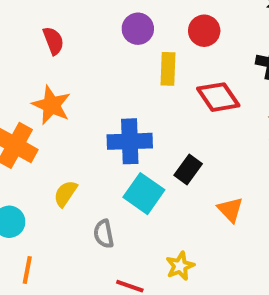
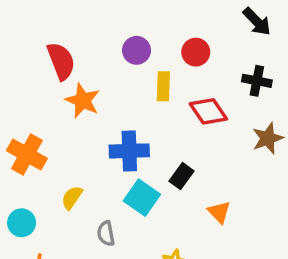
red semicircle: (53, 41) -> (61, 61), size x1.5
orange star: (51, 105) -> (83, 101), moved

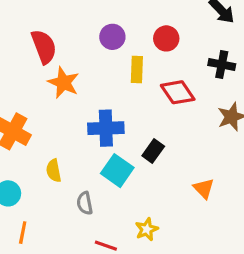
yellow semicircle: (72, 198) -> (54, 171), turned -45
orange triangle: (219, 212) -> (204, 189), moved

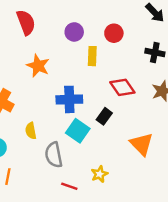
red semicircle: (44, 47) -> (26, 22), moved
red diamond: (178, 92) -> (122, 87), moved
orange triangle: (204, 189) -> (142, 144), size x1.5
gray semicircle: (85, 203) -> (54, 155), size x1.5

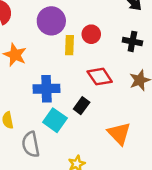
purple circle: (74, 32) -> (51, 21), size x1.5
red circle: (114, 33) -> (91, 34), moved

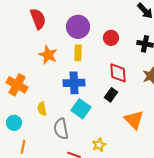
yellow rectangle: (69, 45) -> (78, 53), moved
red diamond: (100, 77) -> (118, 73), turned 30
black rectangle: (82, 106) -> (111, 95), moved

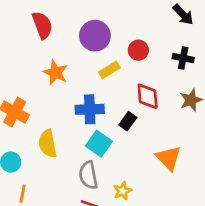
yellow rectangle: (78, 53) -> (109, 70), moved, turned 56
black rectangle: (111, 95) -> (128, 121), moved
yellow semicircle: (42, 109) -> (48, 144), size x1.5
gray semicircle: (61, 129) -> (88, 175), moved

